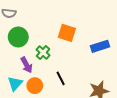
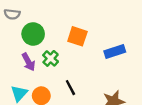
green circle: (18, 37) -> (33, 34), moved
purple arrow: (27, 65) -> (28, 62), moved

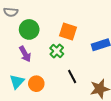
green cross: (51, 58) -> (57, 51), moved
black line: (70, 88) -> (72, 77), moved

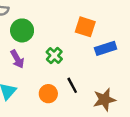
orange square: (68, 32) -> (85, 27), moved
orange circle: (36, 84) -> (48, 94), moved

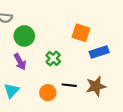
black line: (72, 85) -> (69, 85), turned -56
brown star: (104, 100) -> (96, 86), moved

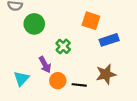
purple arrow: (20, 62) -> (45, 65), moved
black line: (69, 85) -> (79, 85), moved

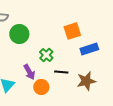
orange square: (91, 21) -> (72, 31), turned -36
black line: (79, 85) -> (61, 72), moved

